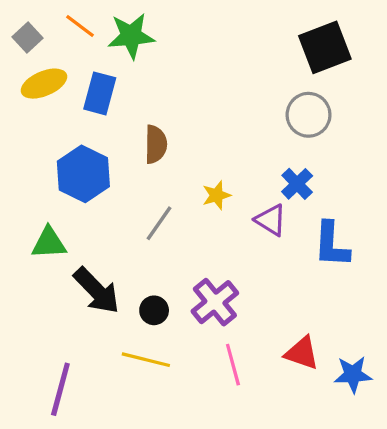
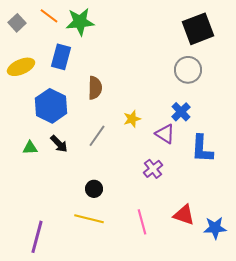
yellow ellipse: (44, 84) -> (21, 67), moved
green triangle: (49, 243) -> (30, 148), size x0.7
black arrow: (97, 291) -> (59, 144), moved, size x0.6
purple cross: (215, 302) -> (153, 169), moved, size x0.7

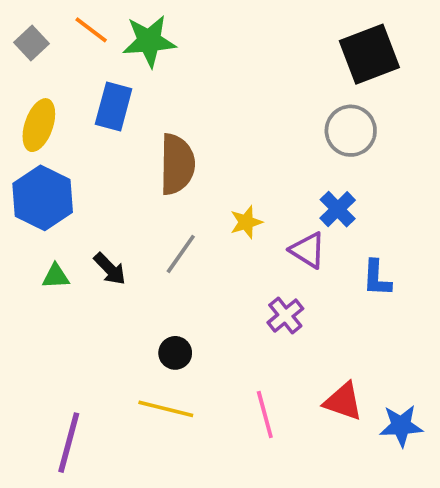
yellow ellipse: (21, 67) -> (39, 125), turned -48
brown semicircle: (95, 88) -> (177, 164), size x1.4
blue hexagon: (51, 106) -> (43, 198), moved
blue L-shape: (202, 149) -> (377, 278), size x0.7

